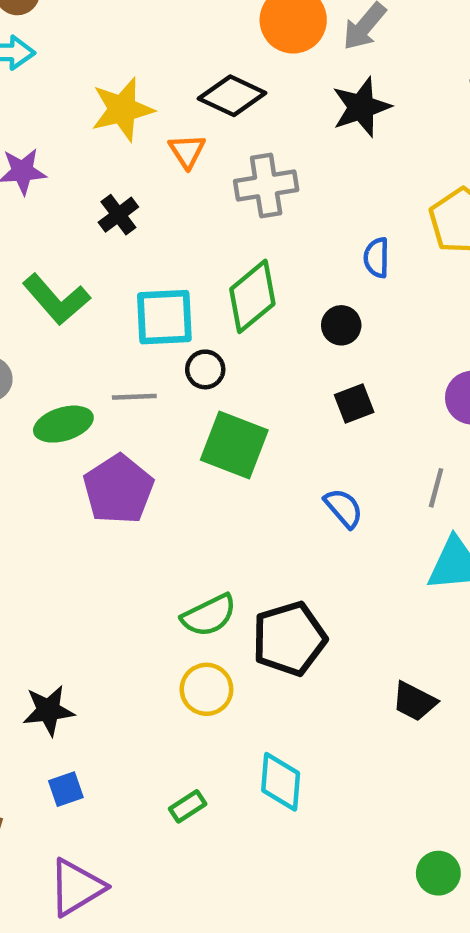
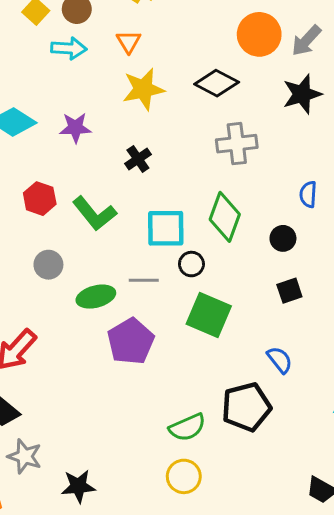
orange triangle: (187, 151) -> (129, 42), moved
green diamond: (252, 296) -> (225, 217), turned -33
black pentagon: (289, 639) -> (246, 407), moved

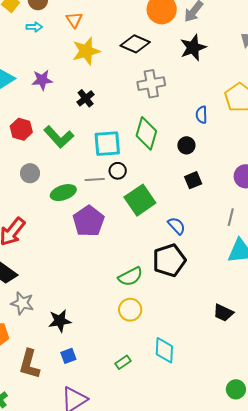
cyan arrow: (69, 48) -> (34, 27), size x0.7
black circle: (191, 264) -> (118, 171), moved
green square: (209, 315) -> (140, 200), turned 36
blue semicircle: (280, 360) -> (177, 226), moved

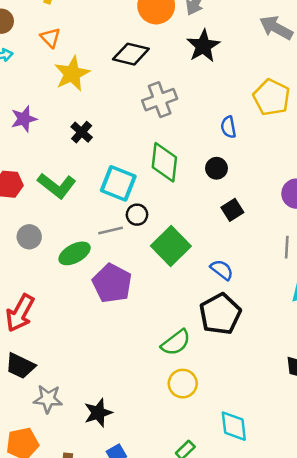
cyan square: (107, 144) -> (118, 183), turned 36

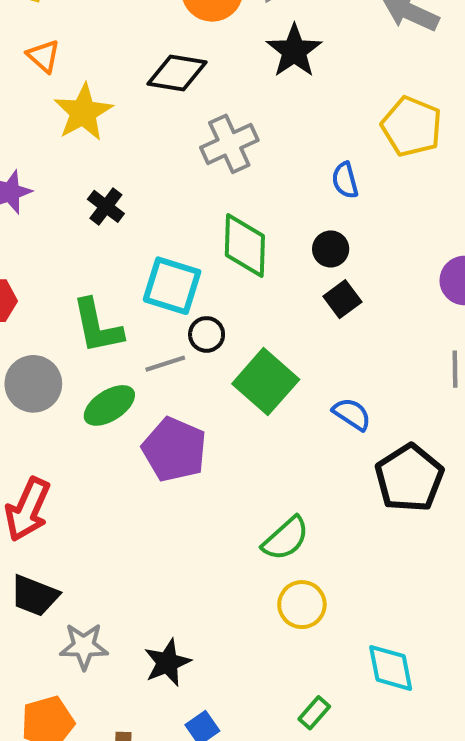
green L-shape: (57, 186) -> (97, 326), moved, turned 45
black square: (232, 210) -> (342, 299), moved
gray circle: (29, 237) -> (33, 384), size x1.4
black pentagon: (220, 314) -> (409, 478), moved

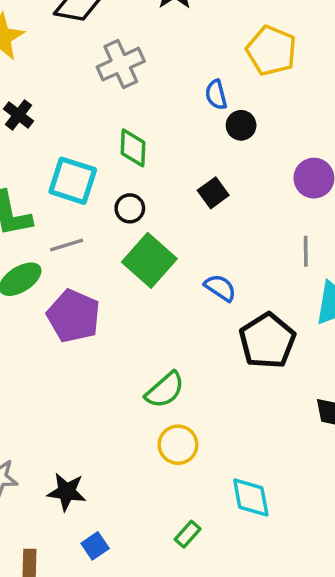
green diamond: (245, 245) -> (133, 148), size x0.7
black circle: (331, 249) -> (241, 125), moved
black circle: (207, 334) -> (130, 208), moved
black star: (167, 663) -> (67, 492), turned 30

